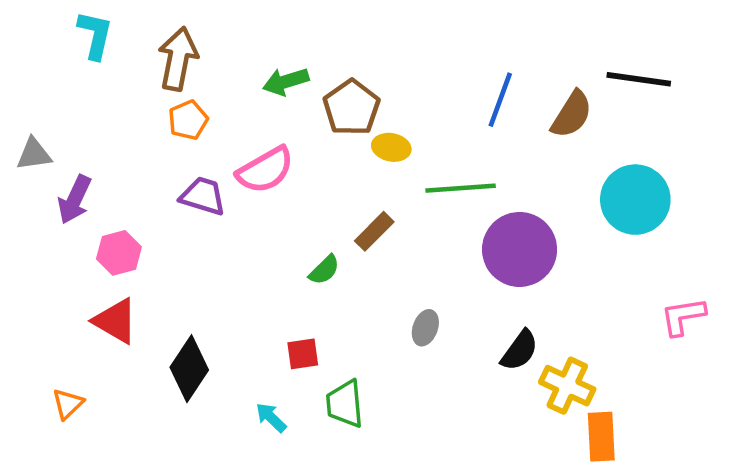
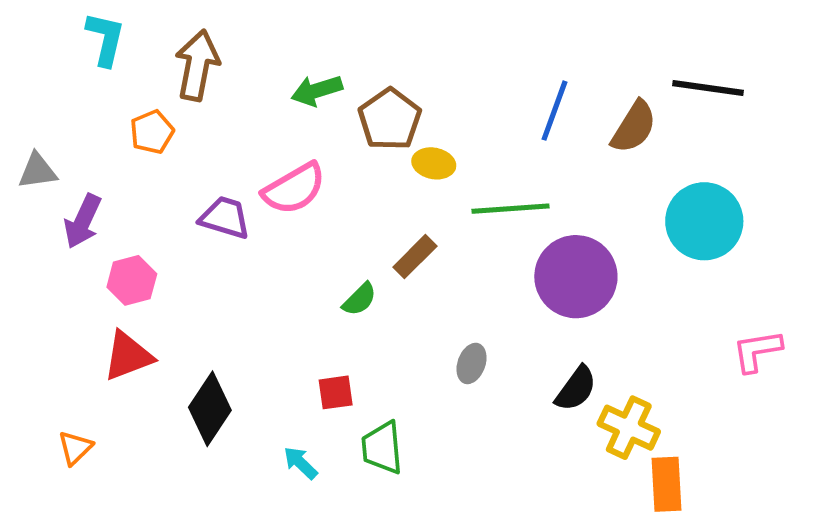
orange pentagon: (188, 120) -> (152, 132), moved
red triangle: (116, 321) -> (128, 356), turned -51

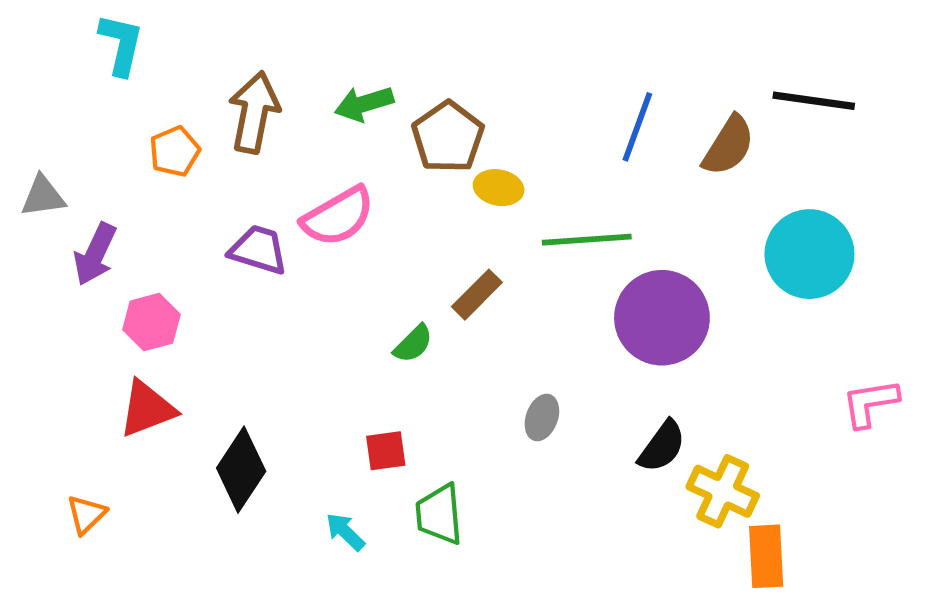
brown arrow: (197, 65) -> (254, 112), moved

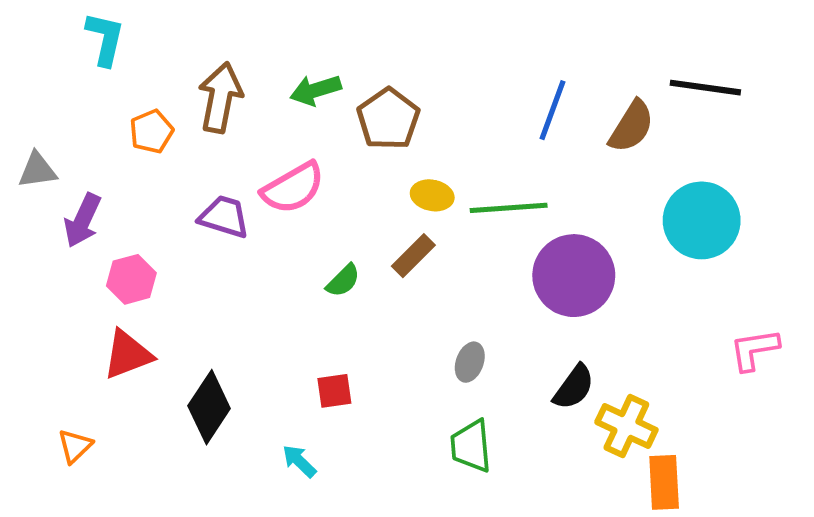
yellow ellipse: (499, 188) -> (432, 195), moved
green semicircle: (413, 344) -> (343, 281), moved
green trapezoid: (439, 514) -> (471, 446), moved

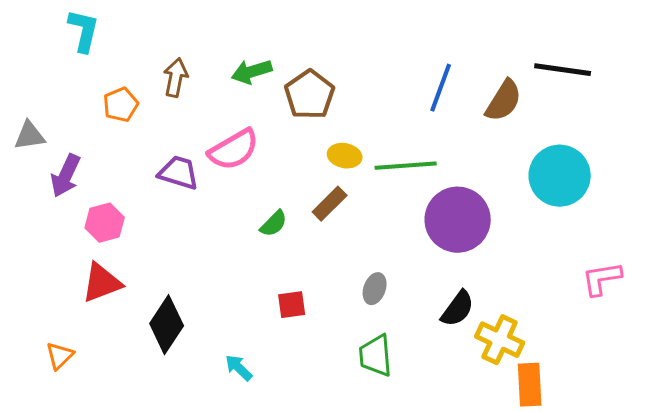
brown arrow: (220, 98) -> (176, 78), size x0.7
red square: (334, 391) -> (292, 305), moved

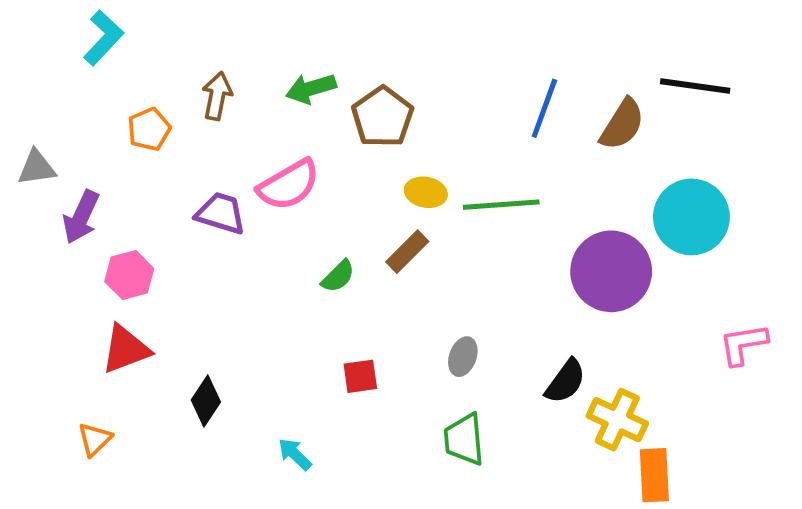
cyan L-shape: (84, 31) -> (103, 38), turned 30
purple circle: (458, 220) -> (611, 271), moved
black diamond: (167, 325) -> (206, 401), size x0.7
orange triangle: (60, 356) -> (95, 439), moved

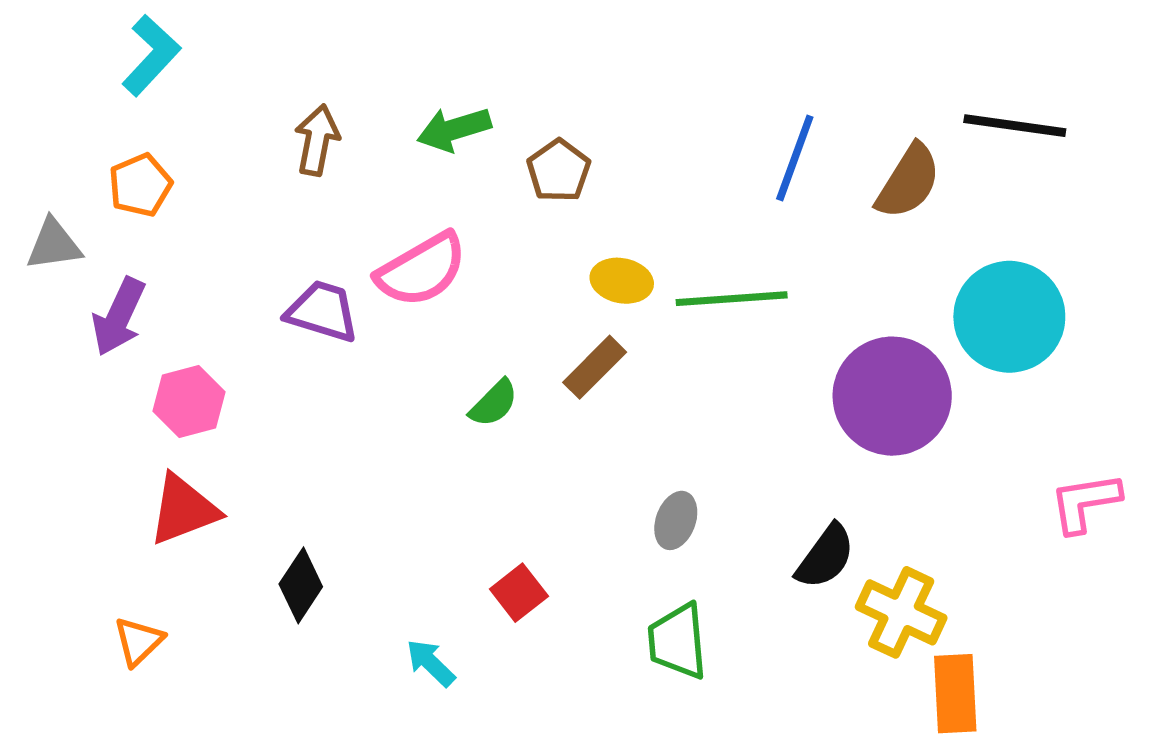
brown pentagon: (383, 117) -> (559, 171), size x0.7
orange pentagon: (149, 129) -> (140, 185), moved
red square: (360, 376) -> (519, 593), moved, turned -30

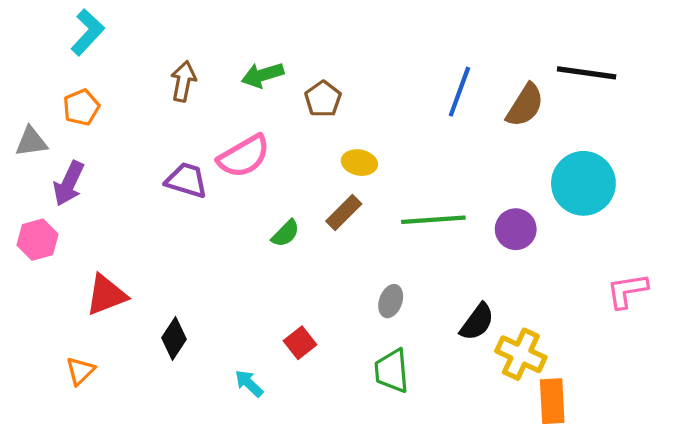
green line: (732, 299) -> (433, 220), moved
purple circle: (892, 396) -> (516, 229), size x0.6
pink hexagon: (189, 401) -> (38, 240), moved

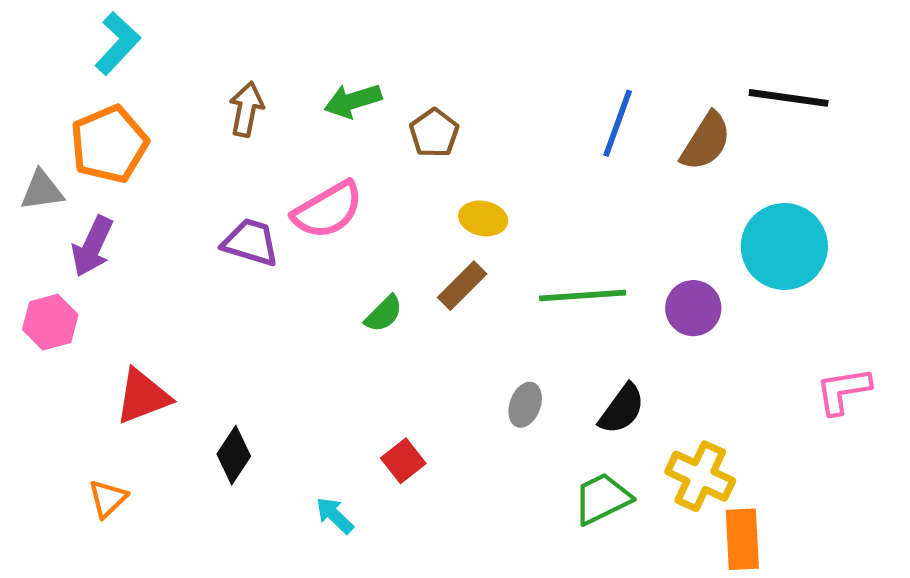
orange pentagon: (81, 107) -> (109, 144), size x1.6
black semicircle: (477, 322) -> (622, 409), moved
green trapezoid: (392, 371) -> (602, 499), moved, turned 69

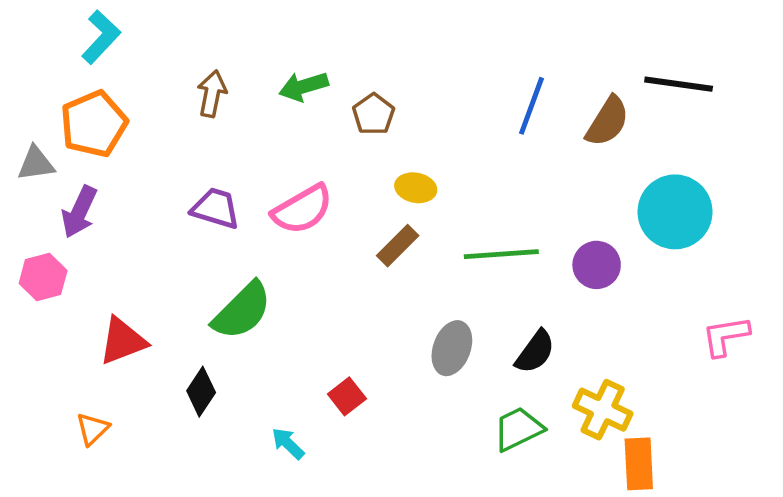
pink semicircle: (328, 210) -> (302, 209), moved
green semicircle: (384, 314) -> (242, 311), moved, size x1.8
gray ellipse: (525, 405) -> (452, 348), size x1.4

